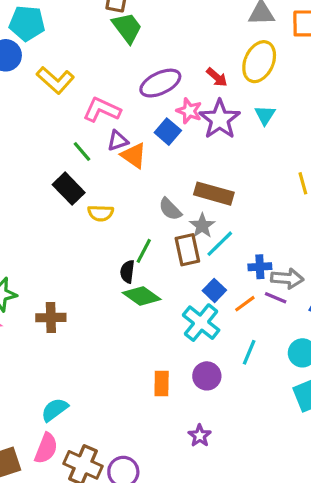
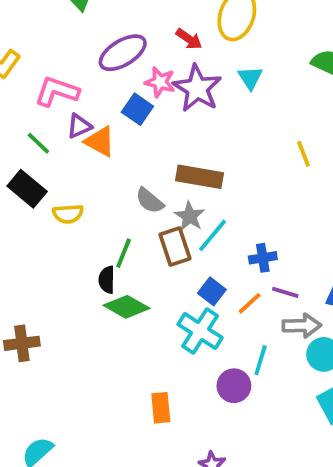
gray arrow: (287, 278) -> (302, 326), moved
purple circle: (207, 376) -> (234, 386), moved

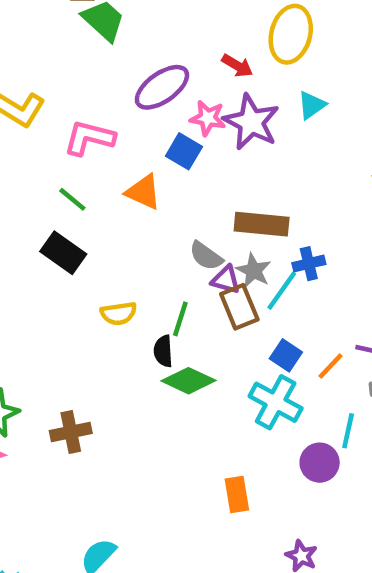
cyan triangle: (250, 78) -> (312, 105), turned 32
purple triangle: (79, 126) -> (226, 280), moved, turned 44
yellow semicircle: (68, 214) -> (119, 313), moved
blue cross: (263, 258) -> (309, 264), moved

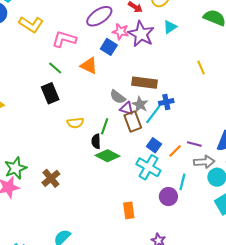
black rectangle: (63, 253) -> (50, 93), turned 30
brown cross: (71, 432) -> (51, 178), turned -30

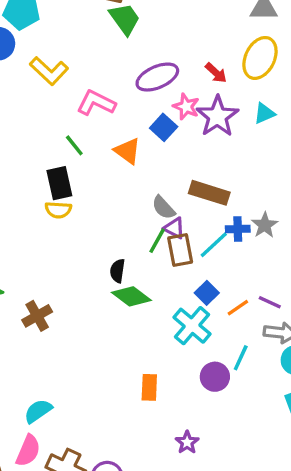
gray star: (140, 104) -> (265, 225), moved
yellow semicircle: (75, 123) -> (58, 210), moved
green line: (105, 126) -> (157, 241), moved

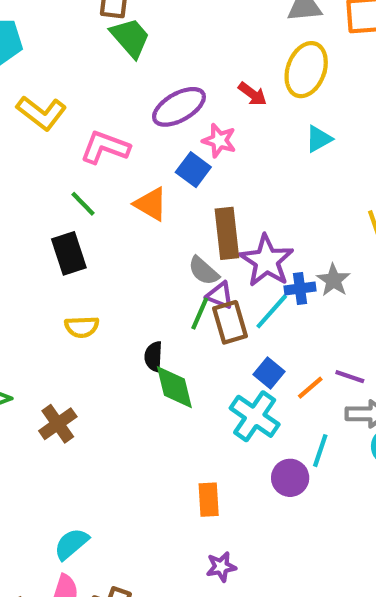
purple star: (217, 116) -> (267, 261), moved
brown rectangle: (209, 193) -> (227, 233), moved, turned 72
yellow semicircle: (58, 210) -> (82, 327), moved
green diamond: (131, 296) -> (174, 387), turned 45
purple star: (187, 442) -> (221, 567), moved, turned 30

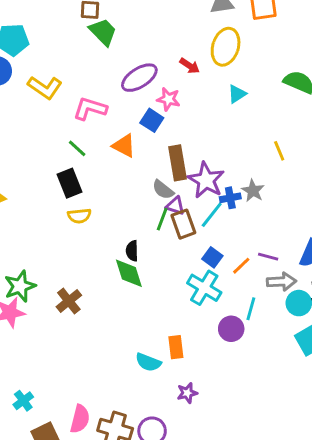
yellow semicircle: (82, 327) -> (79, 216), moved
green diamond: (174, 387) -> (129, 273), moved
cyan semicircle: (71, 544) -> (148, 362), moved, turned -115

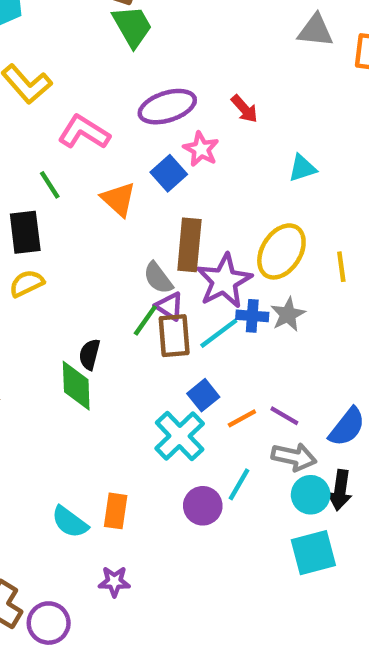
yellow ellipse: (226, 47) -> (281, 251), moved
yellow semicircle: (79, 216) -> (27, 283), turned 145

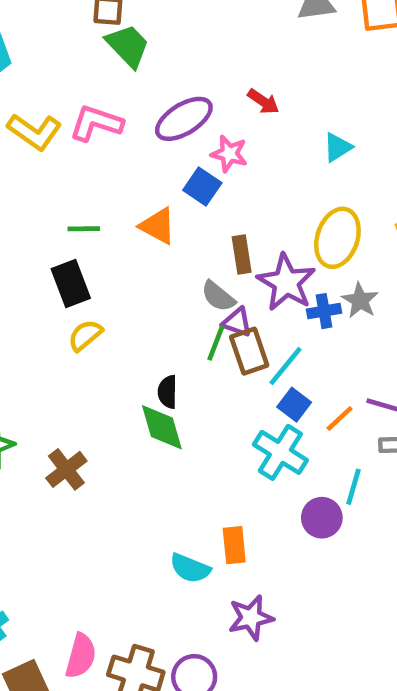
pink L-shape: (84, 132) -> (96, 123), moved
green line: (50, 185) -> (84, 229), turned -44
brown rectangle: (189, 245) -> (242, 254), size x0.7
cyan line: (219, 333) -> (286, 366), moved
purple star: (114, 582) -> (251, 618), size x1.4

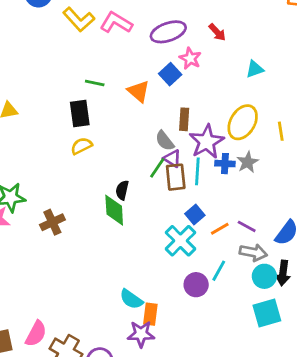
cyan line: (286, 366) -> (197, 171), moved, turned -48
orange rectangle: (234, 545) -> (150, 314), moved
cyan semicircle: (190, 568) -> (131, 299), moved

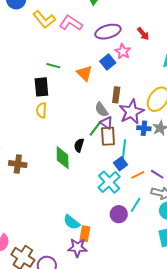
yellow semicircle: (81, 146) -> (41, 110), turned -63
cyan line: (197, 171) -> (124, 149), moved
black semicircle: (122, 190) -> (79, 145), moved
brown cross: (52, 222) -> (18, 164), turned 30

